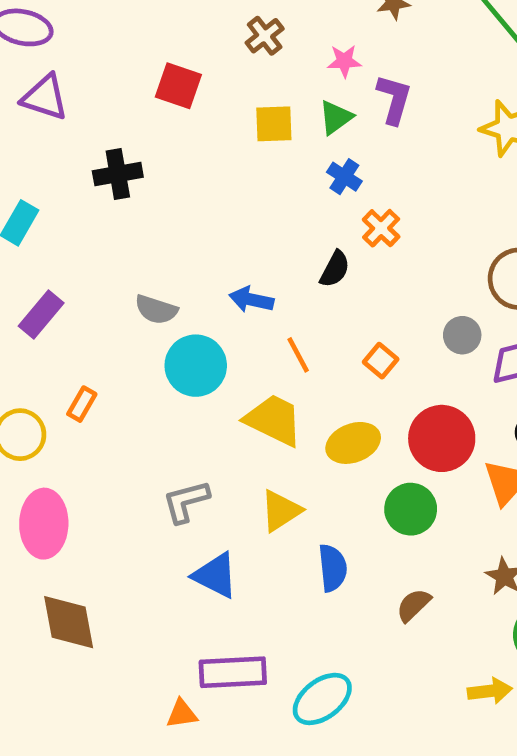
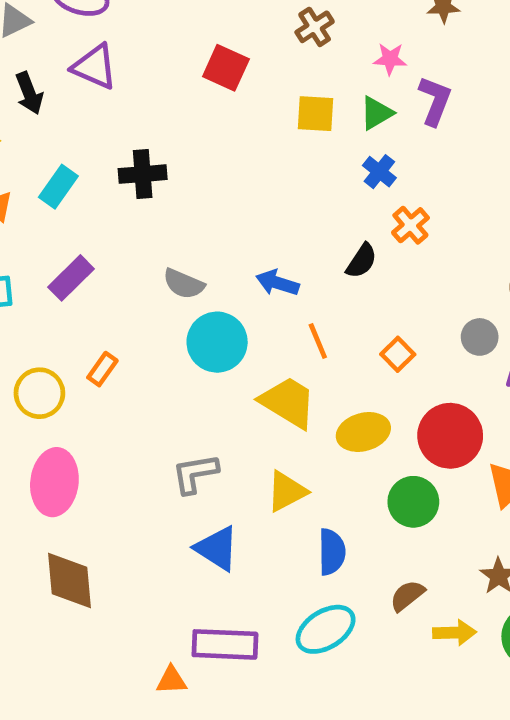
black cross: (118, 174) -> (143, 174), moved
yellow arrow: (490, 691) -> (455, 633), moved
cyan ellipse: (322, 699) -> (326, 629), moved

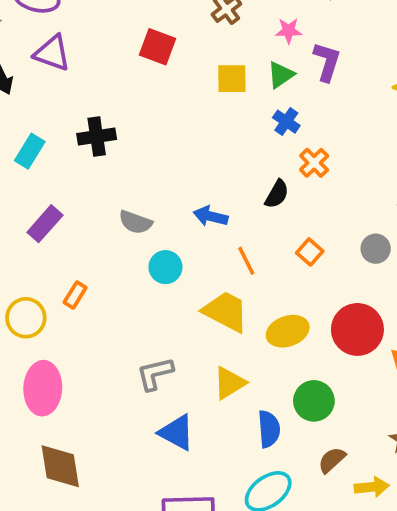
cyan circle: (217, 342) -> (165, 267), size x0.7
orange square: (398, 354) -> (310, 252), moved
green circle: (413, 502) -> (314, 401), moved

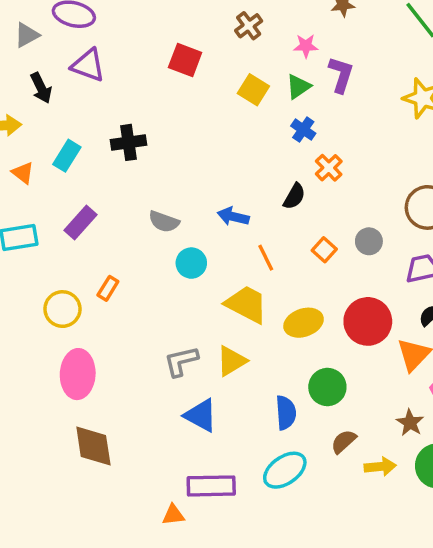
yellow square: (232, 79) -> (253, 90), turned 32
gray circle: (376, 249) -> (369, 241), moved
yellow triangle: (229, 383) -> (232, 361), moved

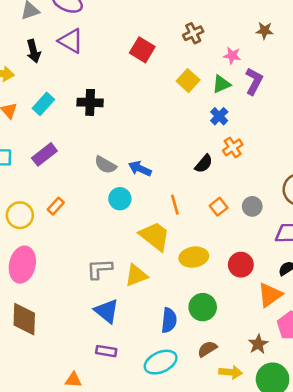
blue arrow: (233, 216) -> (140, 169), moved
red circle: (368, 321) -> (241, 265), size x0.7
purple rectangle: (211, 486) -> (106, 351), moved, size x0.6

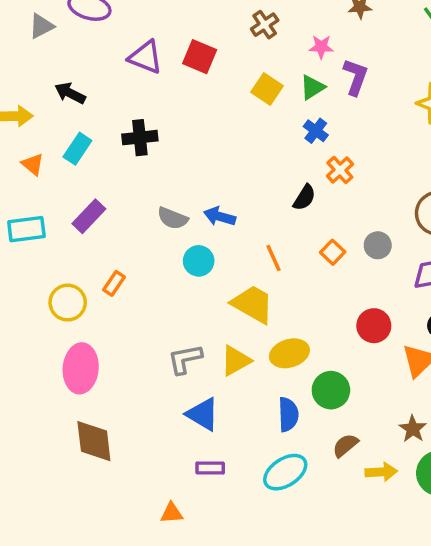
purple triangle: (71, 41) -> (145, 57), moved
black arrow: (34, 51) -> (70, 93), moved, turned 140
yellow ellipse: (194, 257) -> (289, 353), moved

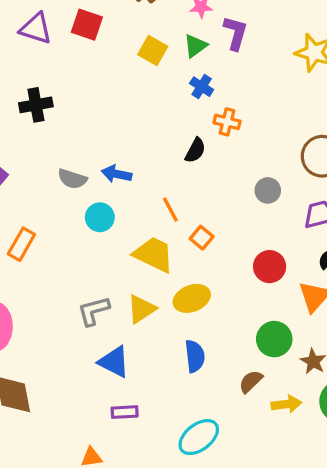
orange cross: (340, 170) -> (227, 122), turned -30
orange square: (333, 252) -> (202, 238), moved
orange rectangle: (114, 283) -> (21, 244), size x1.4
green circle: (331, 390) -> (274, 339), moved
cyan ellipse: (285, 472) -> (199, 437), moved

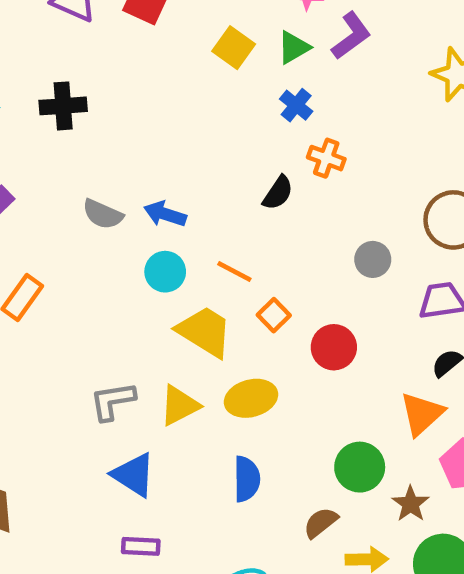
purple L-shape: (235, 33) -> (351, 36), turned 32
orange line: (170, 209) -> (234, 271), turned -40
cyan circle: (100, 217) -> (165, 272), moved
red circle: (270, 267) -> (334, 347), moved

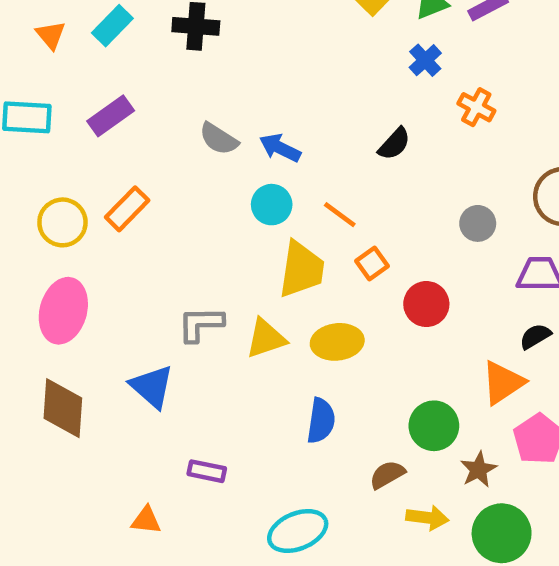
orange cross: (326, 158) -> (476, 107), moved
yellow trapezoid: (205, 332) -> (302, 269), turned 58
blue triangle: (134, 475) -> (152, 386), moved

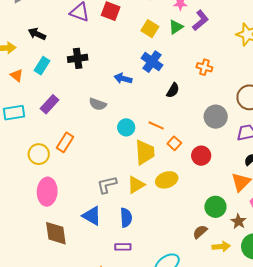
blue cross: (425, 60) -> (152, 62), moved, size x1.5
blue arrow: (280, 148) -> (123, 78), moved
gray circle: (478, 223) -> (216, 117), size x1.5
blue semicircle: (321, 421) -> (126, 218), moved

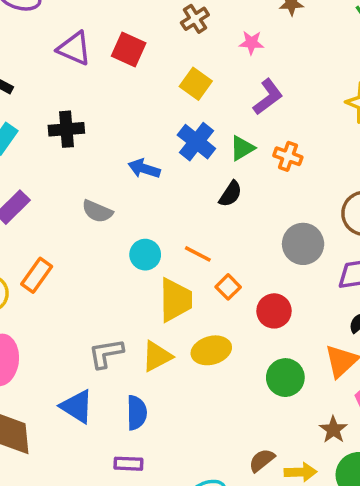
purple L-shape: (200, 20) -> (268, 97), moved
green triangle: (176, 27) -> (242, 148), moved
green circle: (215, 207) -> (285, 378), moved
brown semicircle: (200, 232) -> (262, 460), moved

